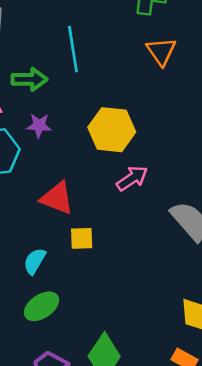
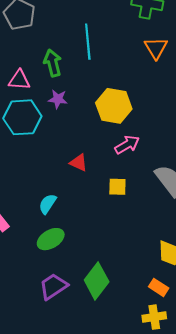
green arrow: (29, 79) -> (53, 63), turned -108
red triangle: (57, 198) -> (79, 163), moved, size x0.7
yellow square: (82, 238) -> (117, 187), moved

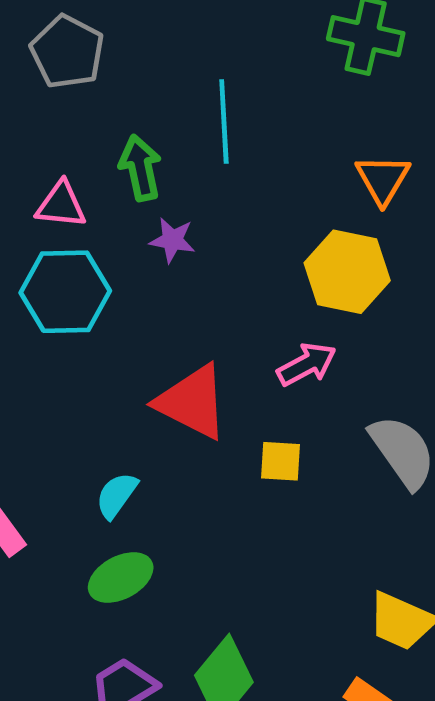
orange triangle: (156, 48) -> (383, 179), moved
purple star: (58, 99) -> (172, 240), moved
yellow hexagon: (114, 106) -> (347, 272), moved
red triangle: (79, 163) -> (192, 402), size x1.8

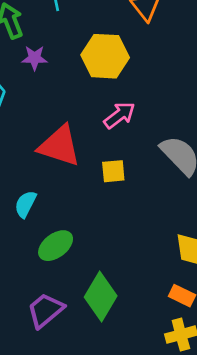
yellow hexagon: (347, 272) -> (105, 56), moved
green ellipse: (121, 577) -> (56, 246), moved

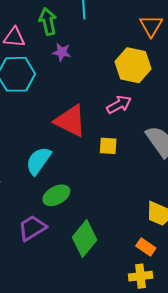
yellow hexagon: (105, 56) -> (133, 65), moved
cyan semicircle: (25, 204) -> (38, 161), size x1.4
purple trapezoid: (46, 310) -> (32, 228), moved

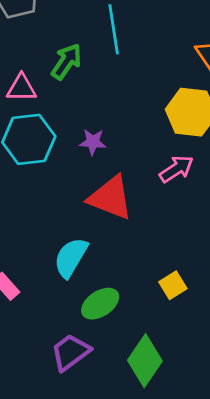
green arrow: (48, 21) -> (66, 62), turned 52
purple star: (62, 52) -> (93, 142), moved
yellow square: (108, 146) -> (173, 285), moved, turned -30

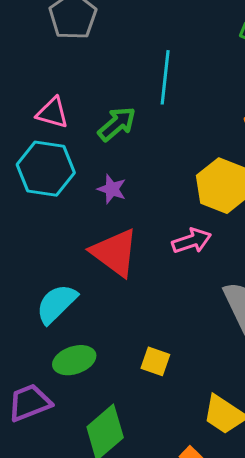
green arrow: (66, 62) -> (117, 124), moved
yellow square: (173, 285) -> (155, 361), turned 36

